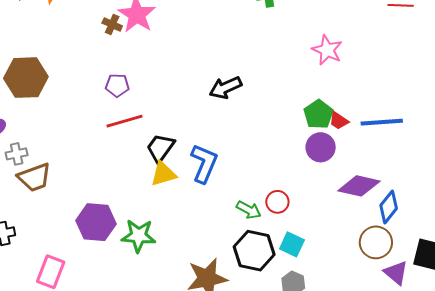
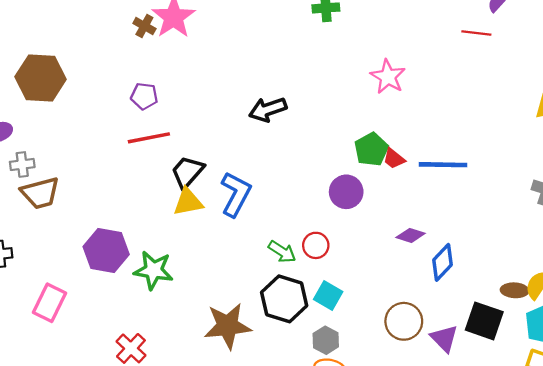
purple circle: (321, 147) -> (346, 192), moved
purple diamond: (359, 186) -> (411, 235), size x0.6
brown circle: (376, 242) -> (404, 321), moved

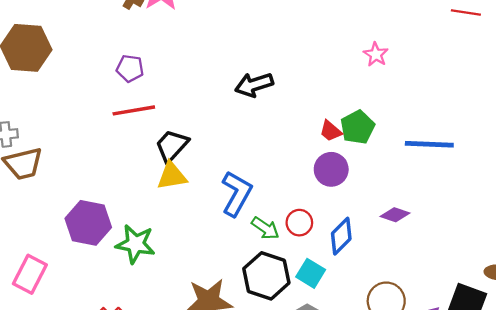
pink star: (388, 77) -> (376, 54), size x0.7
red trapezoid: (394, 159) -> (331, 131), moved
blue L-shape: (236, 194) -> (237, 194), moved
blue diamond: (443, 262) -> (341, 236), moved

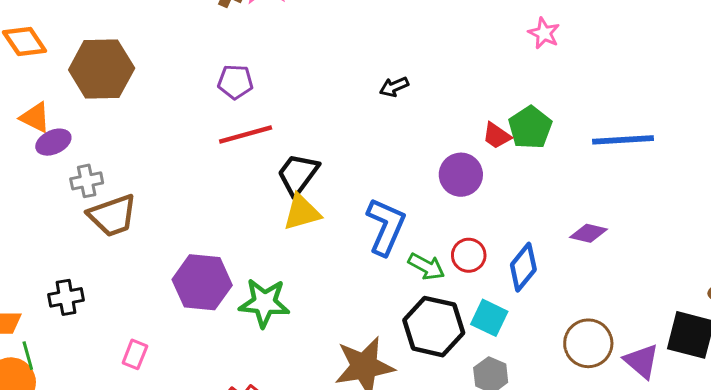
black arrow: (254, 85) -> (394, 87), size x0.6
purple circle: (331, 169) -> (461, 175), moved
pink rectangle: (30, 274) -> (135, 354), size x0.6

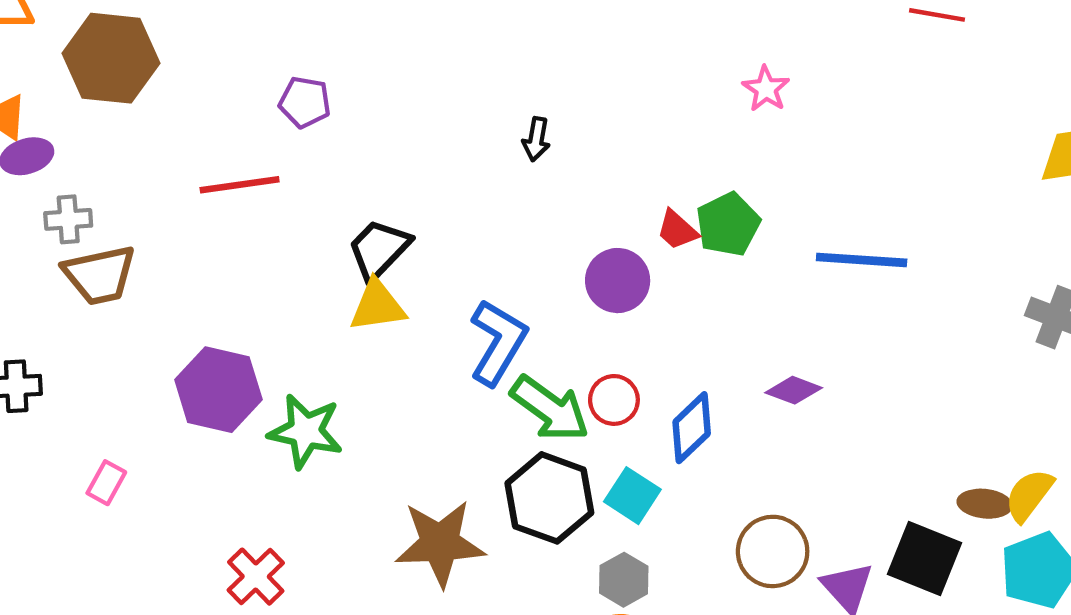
black arrow: (394, 87) -> (536, 139), turned -64
red line: (246, 134) -> (240, 185), moved
green arrow: (426, 267) -> (550, 409), size x1.5

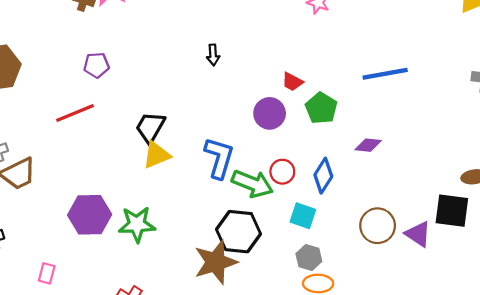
green pentagon: (728, 224) -> (321, 108), moved
black hexagon: (549, 498) -> (239, 232), moved

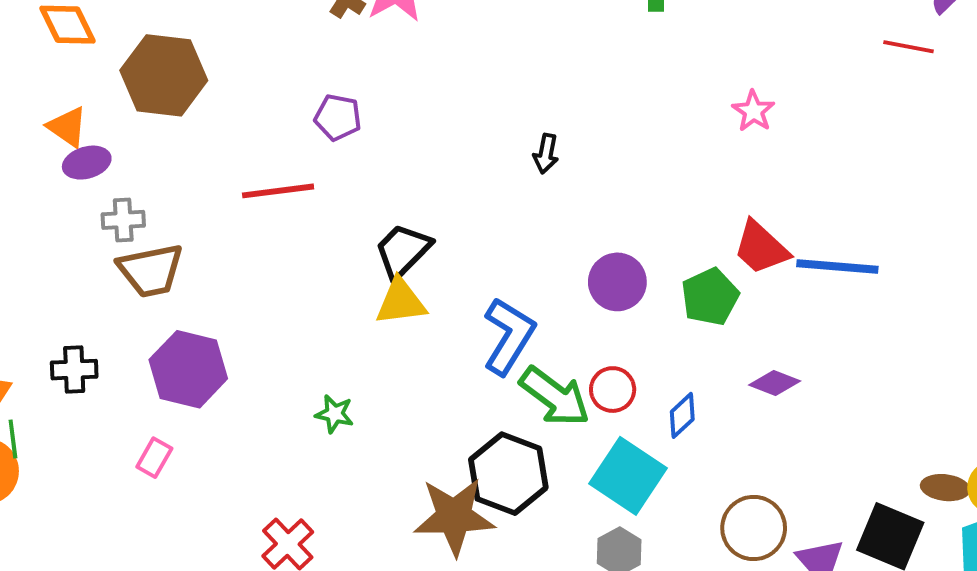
red trapezoid: (292, 82) -> (761, 248), moved, size x1.5
blue diamond: (323, 176) -> (682, 415), size x0.7
purple hexagon: (90, 215) -> (188, 369), moved
cyan square: (303, 216) -> (628, 476), size x1.5
green star: (137, 224) -> (334, 414), size x0.6

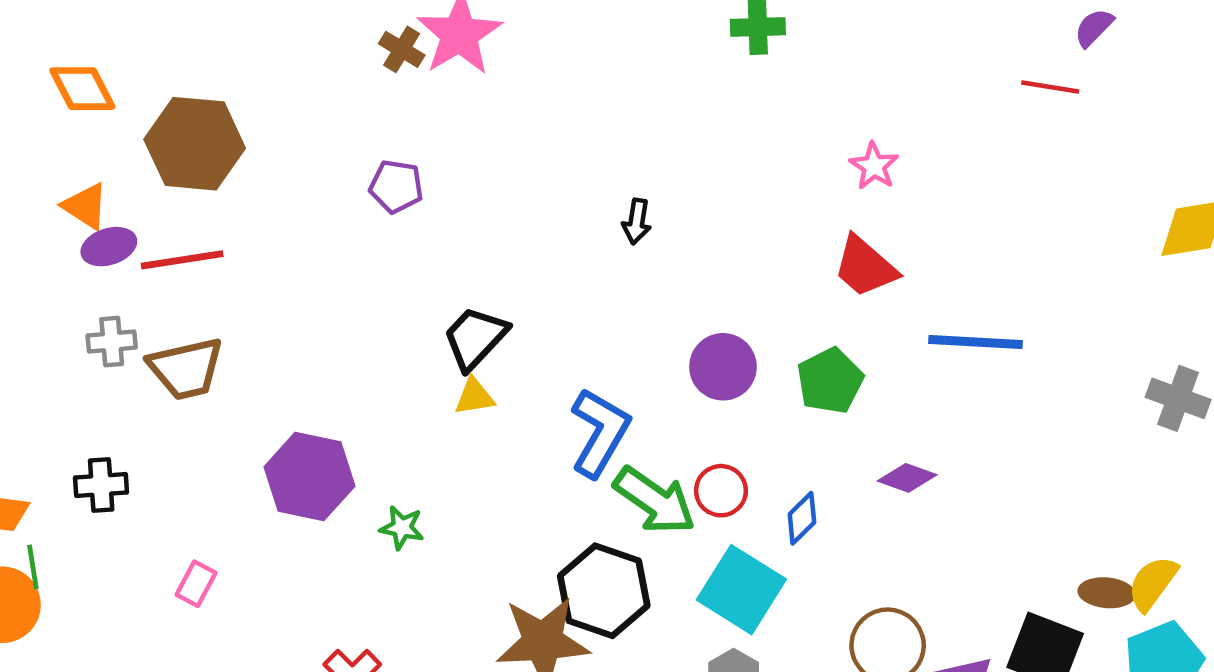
red line: (278, 191) -> (182, 260), moved
gray cross: (123, 220) -> (112, 342), moved
red trapezoid: (761, 248) -> (865, 267), moved
yellow triangle: (401, 302) -> (474, 396), size x0.7
purple hexagon: (188, 369) -> (309, 477), moved

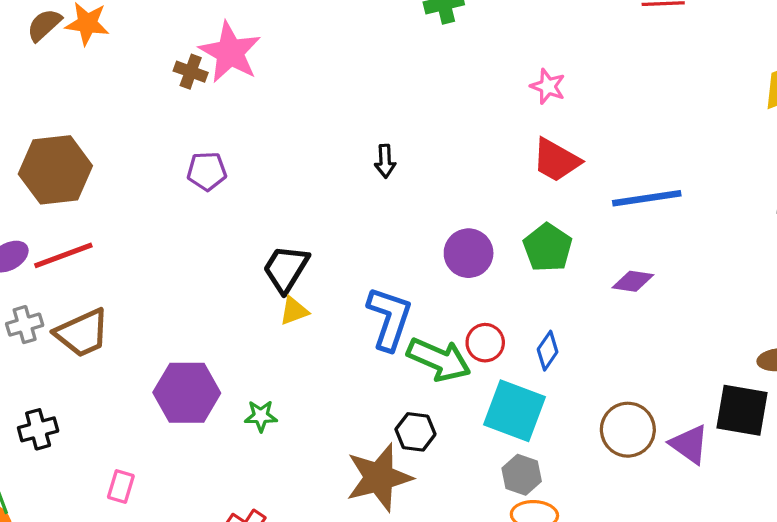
purple diamond: (907, 478) -> (633, 281), moved
black hexagon: (604, 591) -> (415, 432), size x0.6

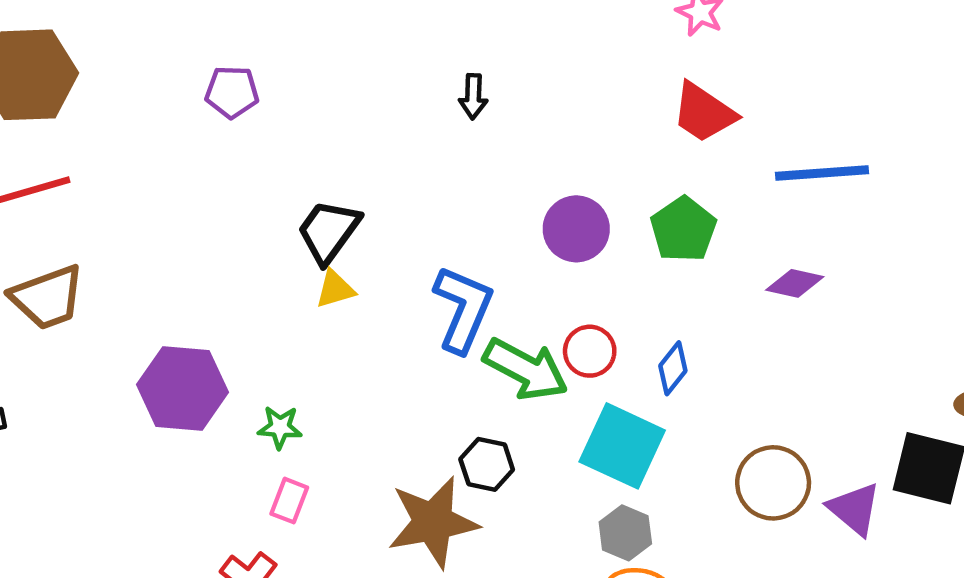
pink rectangle: (121, 487) -> (289, 501), moved

